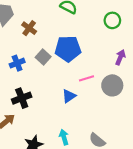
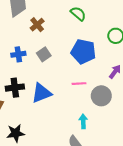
blue pentagon: (68, 49) -> (83, 52), moved
blue triangle: (69, 96) -> (41, 93), moved, size x1.5
cyan arrow: (64, 137) -> (83, 121), moved

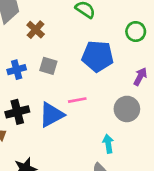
gray square: (44, 54) -> (48, 66), turned -32
pink line: (79, 84) -> (77, 100), moved

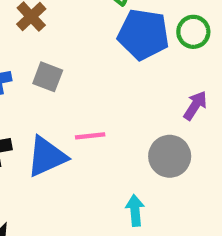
blue pentagon: (98, 56) -> (143, 34), moved

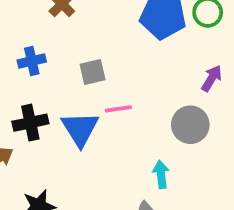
gray square: (48, 77) -> (93, 72), moved, turned -32
blue triangle: (47, 156) -> (80, 129), turned -36

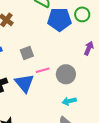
gray circle: (190, 125) -> (66, 74), moved
cyan arrow: (161, 174) -> (69, 101), turned -88

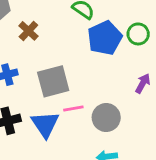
blue pentagon: (59, 19) -> (105, 38), turned -30
gray square: (27, 53) -> (53, 81), size x1.6

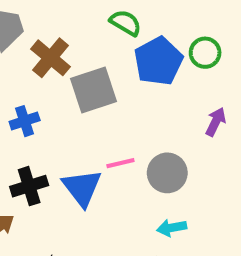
brown cross: (28, 31) -> (51, 58), size x1.4
gray square: (53, 81) -> (93, 90), moved

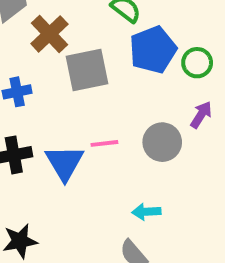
green circle: (205, 53) -> (197, 63), moved
gray circle: (167, 173) -> (162, 142), moved

